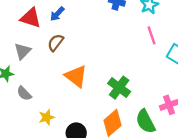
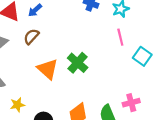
green cross: (119, 88) -> (78, 63), moved

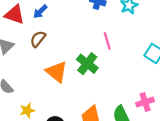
pink line: (120, 37) -> (107, 41), moved

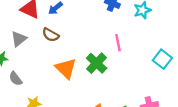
brown semicircle: (38, 39) -> (51, 35), turned -105

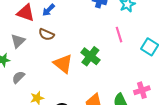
pink line: (118, 43) -> (119, 35), moved
gray semicircle: (16, 79) -> (18, 77), turned 88

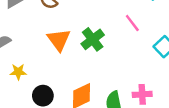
pink line: (119, 35) -> (132, 23), turned -35

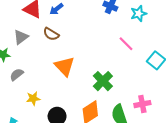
green cross: (93, 39) -> (103, 81), moved

